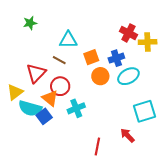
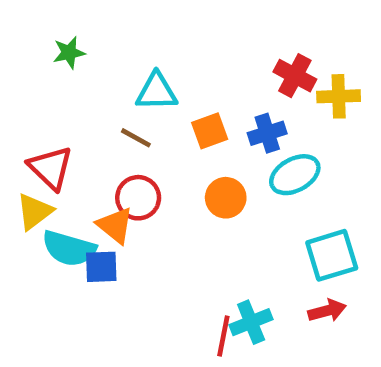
red triangle: (36, 73) -> (51, 168), moved, turned -30
orange circle: (100, 76) -> (226, 198), moved
cyan cross: (76, 108) -> (251, 322), moved
blue square: (44, 116) -> (101, 267), turned 35
red arrow: (127, 135) -> (327, 311), moved, turned 119

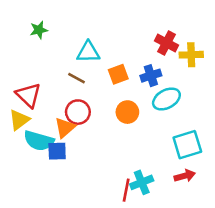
orange triangle: (115, 225) -> (65, 128), turned 40

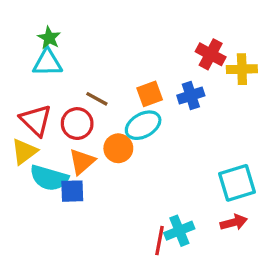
green star: (39, 30) -> (49, 38), turned -30
cyan triangle: (88, 52) -> (47, 63), moved
cyan ellipse: (166, 99) -> (143, 125), moved
red circle: (78, 112) -> (77, 124), moved
orange circle: (127, 112) -> (118, 148), moved

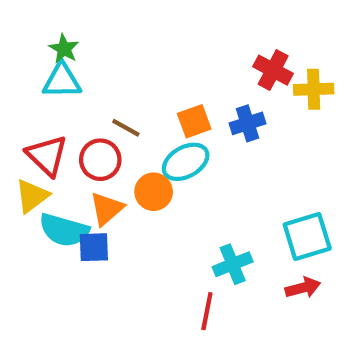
cyan cross: (179, 231) -> (233, 264), moved

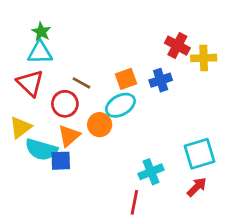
red triangle: (47, 155) -> (30, 83), moved
red arrow: (303, 288) -> (197, 187), turned -30

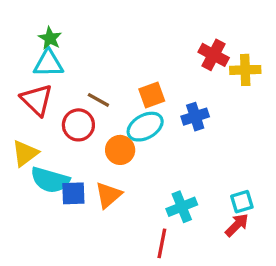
blue cross: (161, 80) -> (195, 117), moved
orange triangle: (69, 136) -> (108, 195), moved
cyan square: (200, 154) -> (242, 202), moved, size x0.6

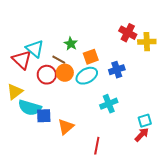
green star: (50, 38) -> (71, 44), moved
cyan triangle: (48, 63) -> (35, 49), moved, turned 42
orange circle: (120, 150) -> (65, 73), moved
orange triangle: (108, 195) -> (66, 127), moved
cyan cross: (182, 207) -> (109, 104), moved

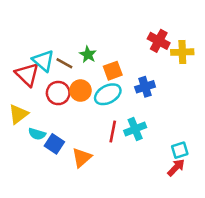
brown line: (59, 60) -> (64, 63), moved
cyan semicircle: (30, 108) -> (37, 134), size x0.6
blue square: (44, 116) -> (54, 144), turned 35
red line: (97, 146) -> (113, 131), moved

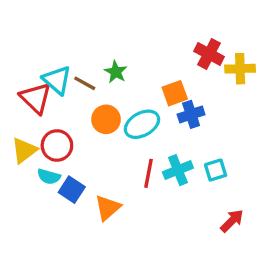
orange square: (113, 71) -> (175, 93), moved
red circle: (58, 93) -> (57, 145), moved
cyan square: (180, 150) -> (216, 170), moved

